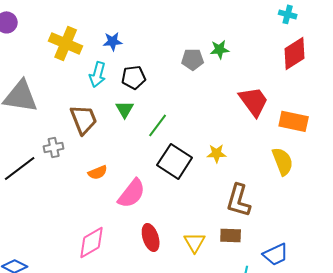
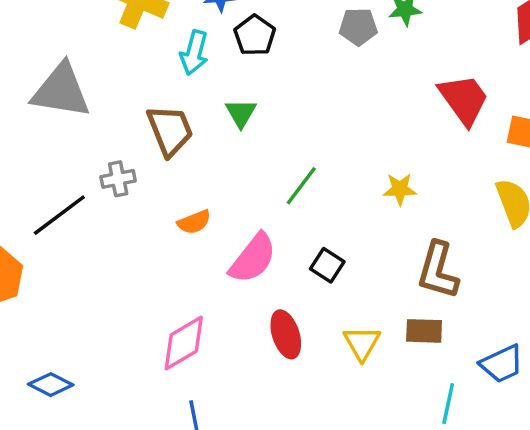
black pentagon: (134, 77) -> (255, 35), moved, turned -30
green line: (158, 125) -> (301, 186), moved
black square: (175, 161) -> (327, 265), moved, size x0.6

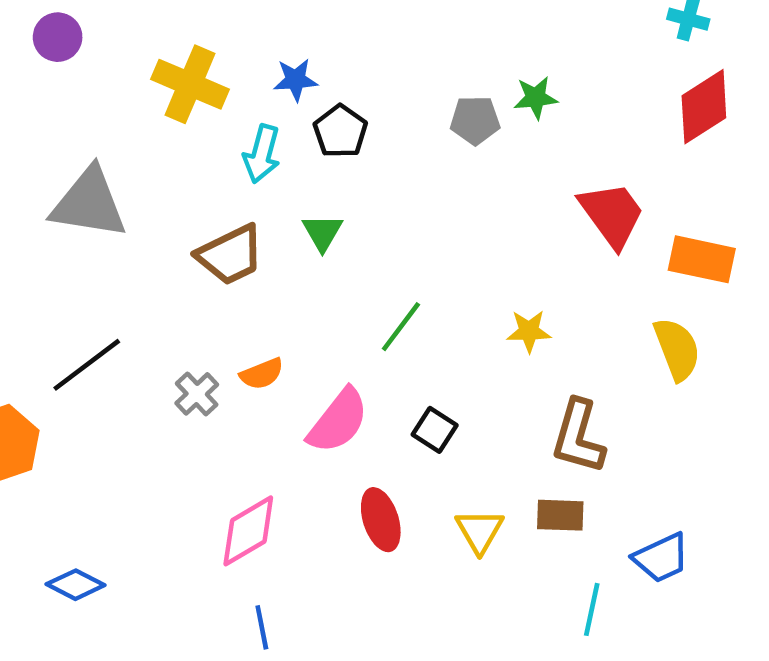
brown trapezoid: (170, 130) -> (230, 255), turned 86
gray cross: (118, 179) -> (197, 394), moved, turned -32

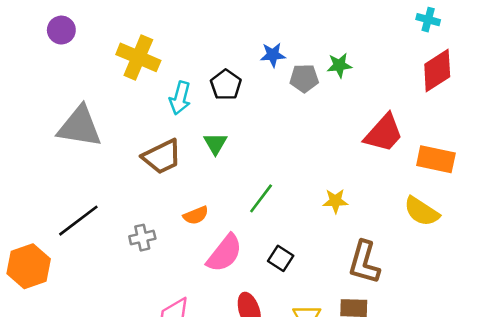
blue star: (295, 80) -> (273, 55), moved
red trapezoid: (612, 214) -> (384, 133), turned 78
yellow semicircle: (677, 349) -> (422, 211), turned 144
orange semicircle: (262, 374) -> (196, 215), moved
gray cross: (197, 394) -> (142, 238), turned 30

